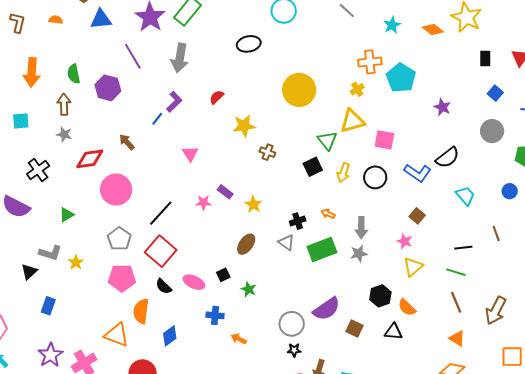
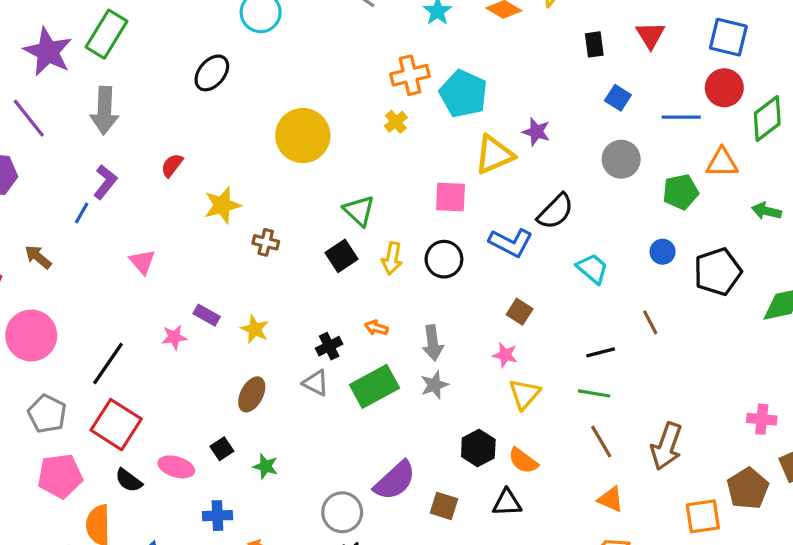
black ellipse: (249, 44) -> (212, 73), turned -30
yellow triangle: (352, 121) -> (494, 155), moved

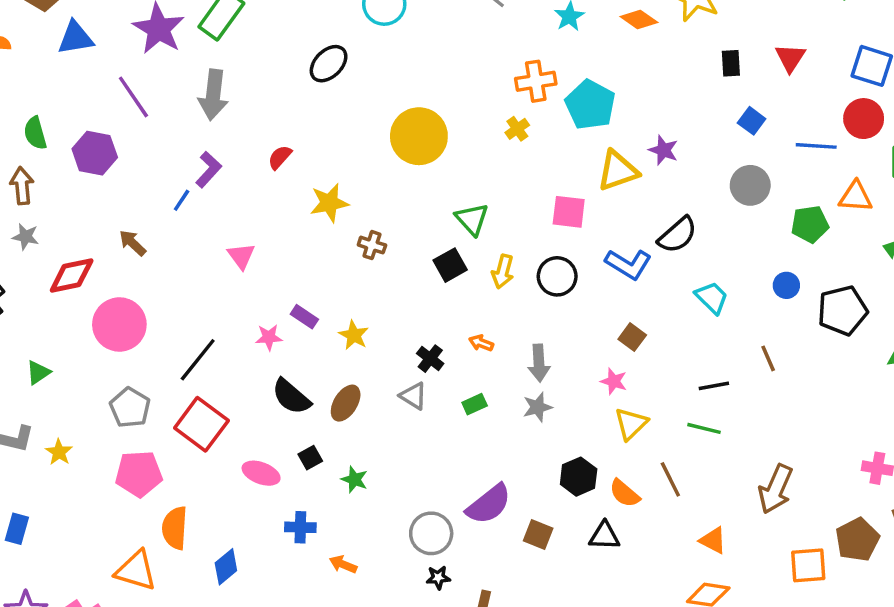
black cross: (329, 346) -> (430, 359), turned -30
green rectangle: (374, 386) -> (475, 404), size x0.5
brown line: (601, 442) -> (670, 479), moved
black semicircle: (129, 480) -> (291, 397), moved, size x1.4

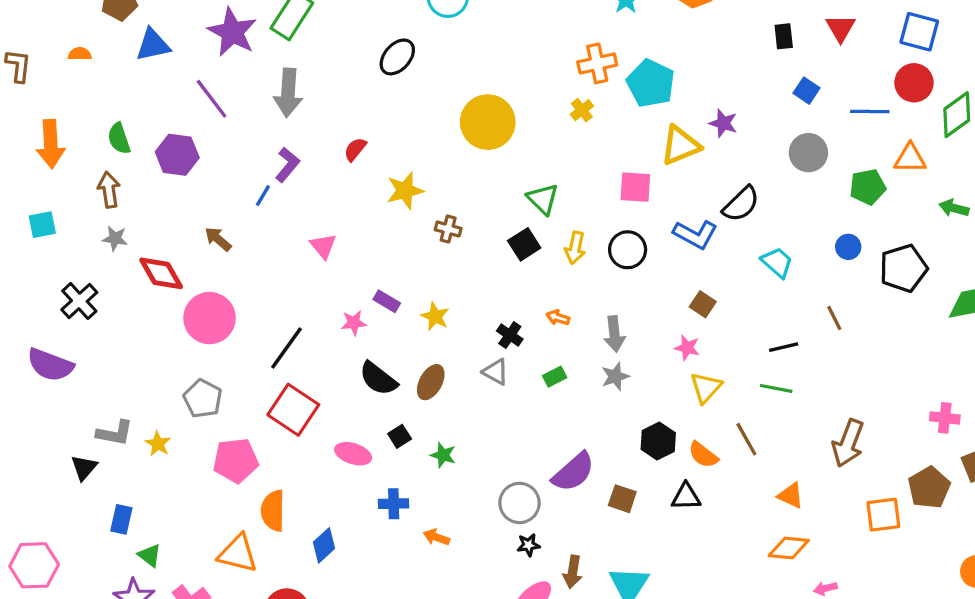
red diamond: (72, 276) -> (161, 273), turned 75
green triangle: (38, 372) -> (150, 555), moved, turned -45
gray pentagon: (130, 408) -> (203, 399), moved

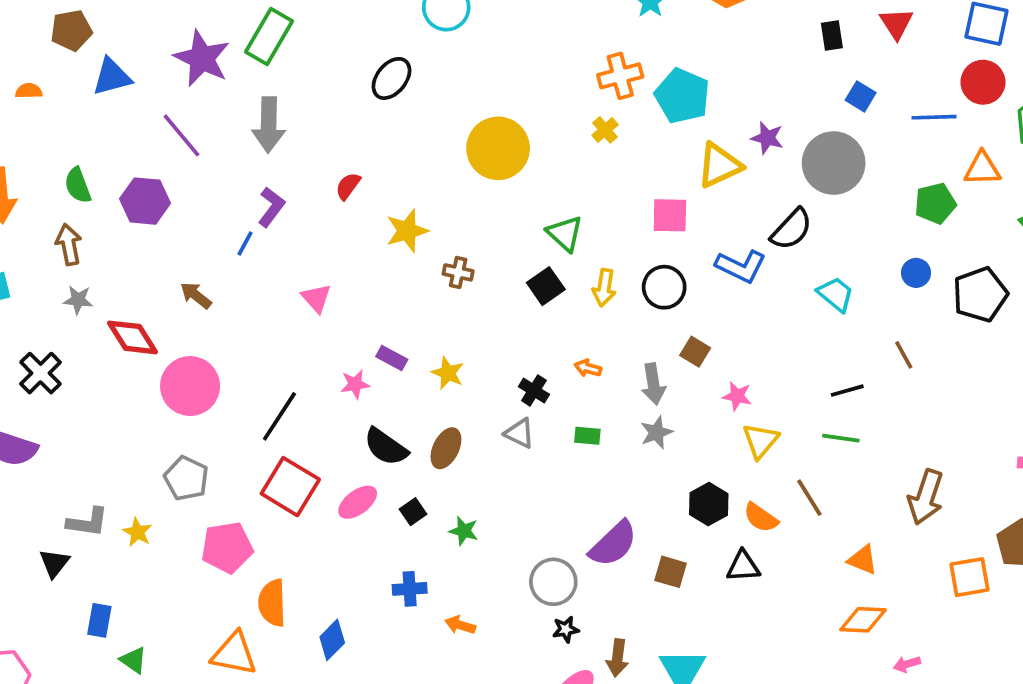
gray circle: (808, 153) -> (834, 163), moved, size x1.4
brown square: (703, 304) -> (695, 352), moved
green rectangle: (555, 377) -> (587, 436), turned 35
pink ellipse: (353, 454) -> (358, 502), moved, turned -52

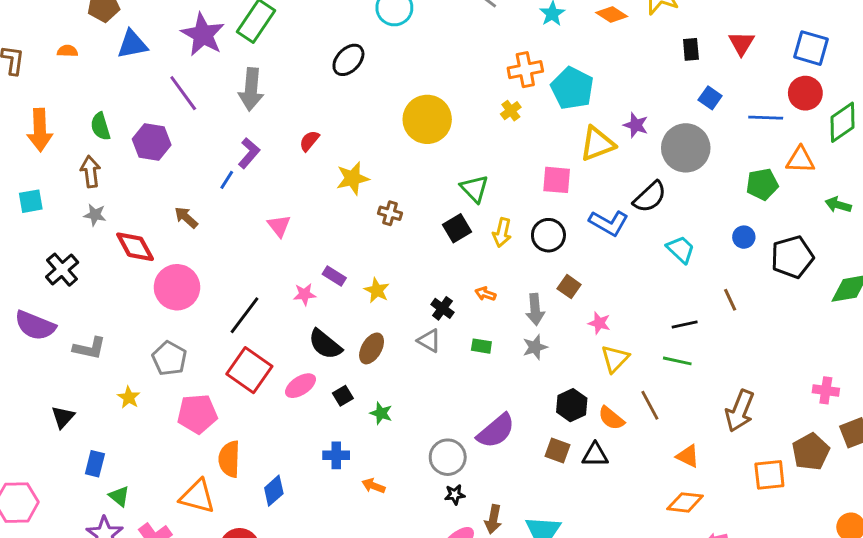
gray L-shape: (88, 522) -> (89, 348), moved
brown square: (671, 572) -> (557, 450), moved

